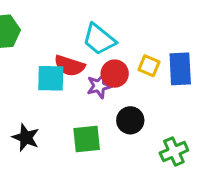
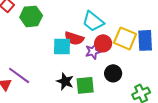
yellow square: (149, 66) -> (125, 38), size x1.6
black star: (26, 137) -> (65, 81), moved

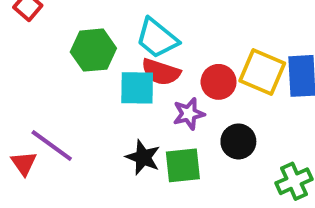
green hexagon: (31, 16) -> (93, 50), moved
cyan trapezoid: (93, 21) -> (157, 38), moved
purple star: (93, 51) -> (189, 114), moved

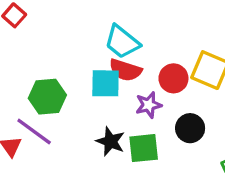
green hexagon: (93, 50) -> (47, 97), moved

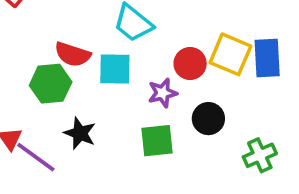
red semicircle: (125, 70) -> (73, 54), moved
purple line: (34, 131) -> (36, 157), moved
black star: (110, 141) -> (80, 133), moved

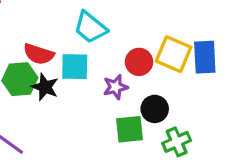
black star: (80, 133) -> (45, 87), moved
green square: (157, 141) -> (130, 129), moved
green cross: (260, 155) -> (177, 142), moved

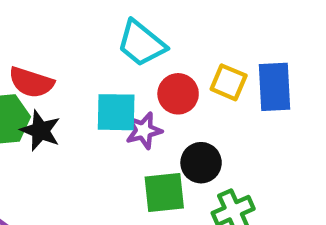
cyan trapezoid: (90, 27) -> (141, 43), moved
yellow square: (173, 54) -> (229, 82), size x0.7
cyan square: (75, 67) -> (116, 112), moved

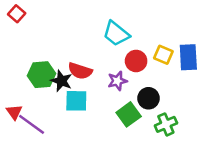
red semicircle: (31, 82) -> (80, 71), moved
cyan square: (116, 112) -> (76, 101), moved
green square: (164, 192) -> (129, 114), turned -30

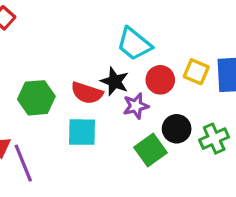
black star: (61, 81) -> (115, 81), moved
purple line: (32, 124) -> (23, 163), turned 32
green cross: (166, 124) -> (214, 139), moved

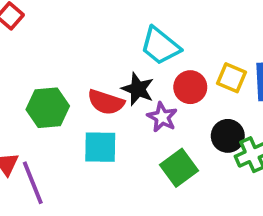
purple star: (136, 106) -> (162, 117), turned -30
black circle: (177, 129) -> (228, 136), moved

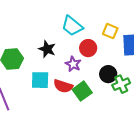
yellow square: (232, 78) -> (110, 31), moved
black star: (138, 89) -> (47, 49), moved
red semicircle: (106, 102) -> (63, 86), moved

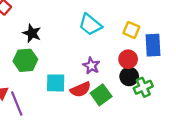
red circle: (88, 48) -> (128, 59), moved
black star: (47, 49) -> (32, 33), moved
red semicircle: (63, 86) -> (81, 89), turned -42

